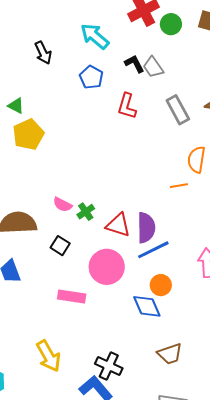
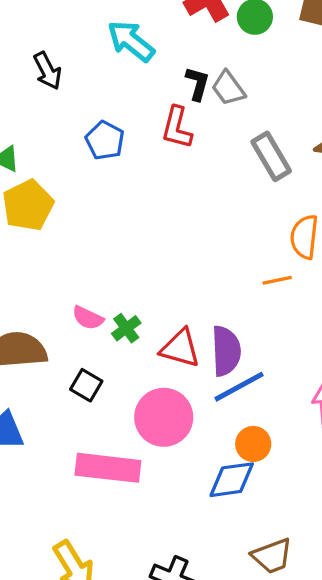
black L-shape: (134, 64) -> (198, 84), turned 45
blue pentagon: (91, 77) -> (105, 140), moved
red L-shape: (127, 106) -> (177, 128), moved
pink rectangle: (72, 297) -> (108, 468), size x1.4
blue diamond: (147, 306) -> (232, 480), turned -72

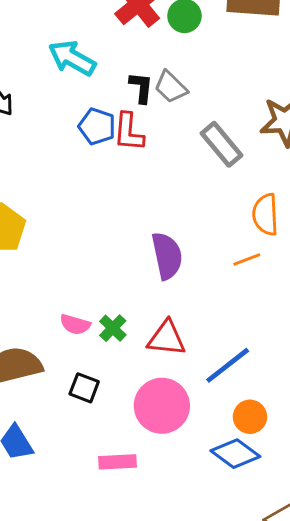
blue pentagon: (105, 140) -> (97, 126), moved
purple semicircle: (226, 351) -> (167, 256), moved
pink rectangle: (108, 468) -> (117, 462), size x0.6
blue diamond: (232, 480) -> (235, 454), turned 54

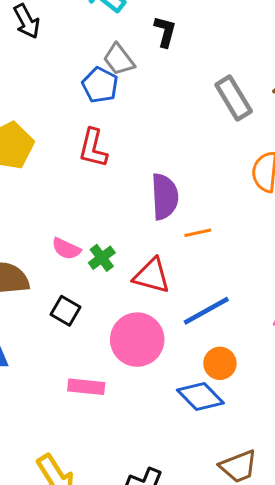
gray trapezoid: (171, 87) -> (119, 59), moved
blue pentagon: (97, 126) -> (100, 85), moved
red L-shape: (129, 132) -> (93, 148), moved
orange line: (247, 259) -> (198, 233), moved

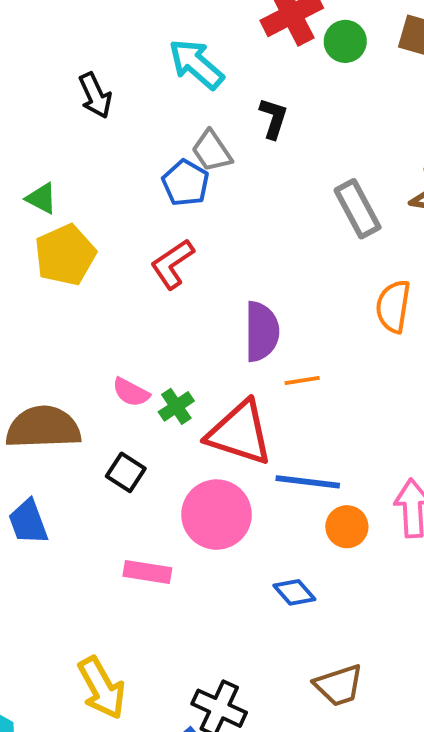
red L-shape: (93, 148) -> (172, 264), turned 39
red triangle: (152, 276) -> (240, 433), size x1.4
blue line: (206, 311) -> (308, 482), turned 33
orange circle: (220, 363) -> (347, 527), moved
blue diamond: (200, 396) -> (294, 592), size x0.7

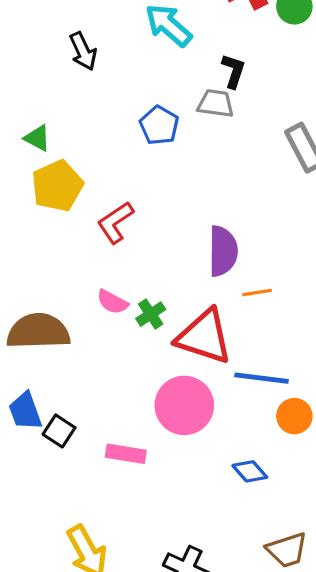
gray trapezoid: (212, 151) -> (216, 103), moved, turned 132
red L-shape: (172, 264) -> (115, 222), moved
black square: (126, 472) -> (59, 431), moved

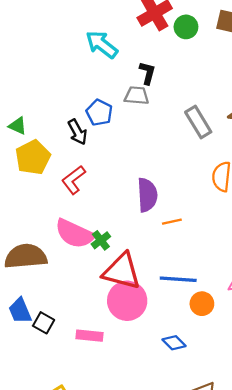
black arrow: (83, 51) -> (78, 132), moved
pink semicircle: (112, 302) -> (75, 234), size x1.8
red triangle: (204, 337) -> (122, 271), moved

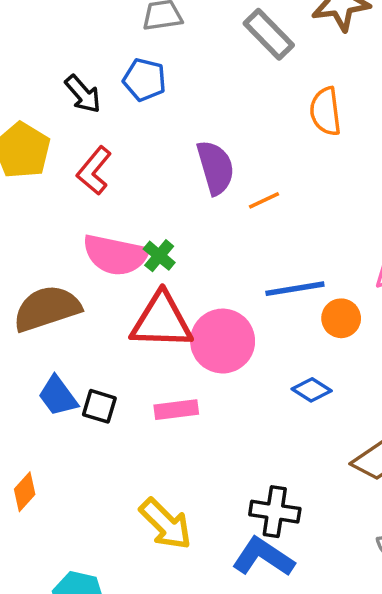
blue pentagon: (99, 113) -> (144, 80), moved
red triangle: (122, 271) -> (161, 321), moved

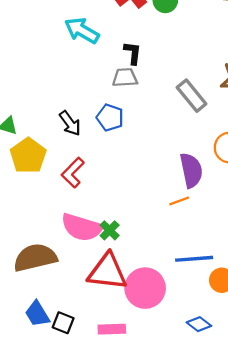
purple semicircle: (215, 167) -> (191, 170), moved

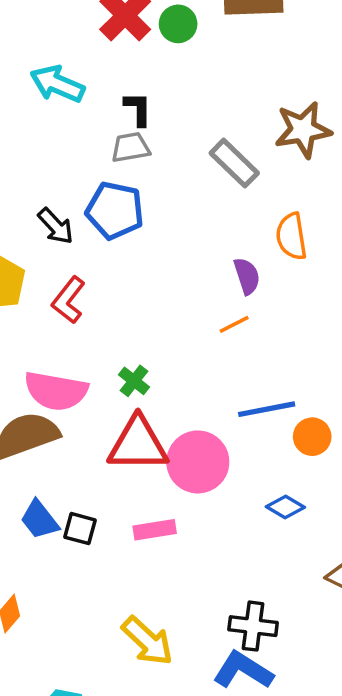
blue pentagon: (110, 118) -> (115, 210), size x1.4
purple semicircle: (191, 170) -> (247, 276), size x0.7
pink semicircle: (82, 227) -> (56, 391), moved

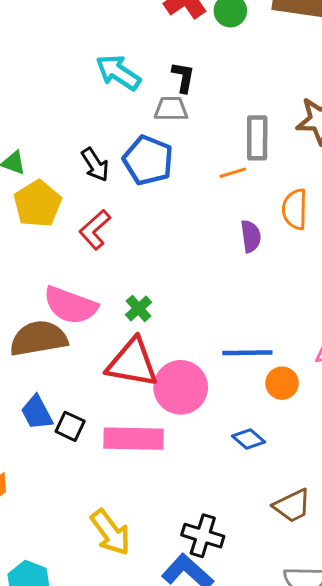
cyan arrow: (57, 84) -> (118, 72), moved
gray rectangle: (234, 163) -> (257, 138), turned 36
orange line: (234, 324) -> (233, 173), moved
pink rectangle: (155, 530) -> (134, 439), size x1.6

